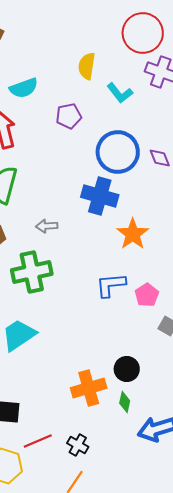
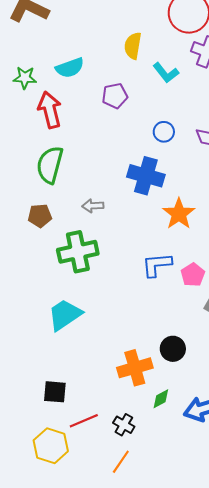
blue circle: (118, 152) -> (164, 132), size x0.5
green diamond: (125, 402) -> (161, 399), moved, turned 50

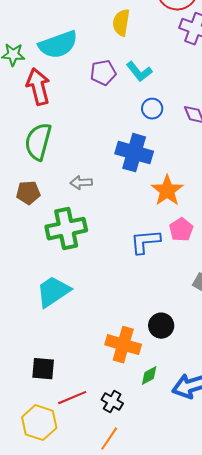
cyan semicircle: (70, 68) -> (58, 45), size x1.4
cyan L-shape: (166, 73) -> (139, 72), moved
pink pentagon: (193, 275) -> (181, 230), moved
orange cross: (135, 368) -> (123, 345), turned 32

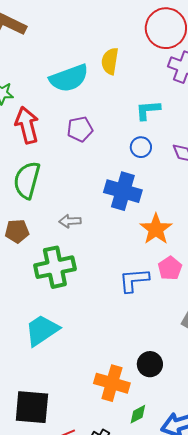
cyan semicircle: (58, 45) -> (69, 78), moved
cyan L-shape: (139, 72) -> (148, 110), moved, turned 124
purple pentagon: (103, 73) -> (80, 129), moved
black square: (43, 369) -> (32, 407), size x1.5

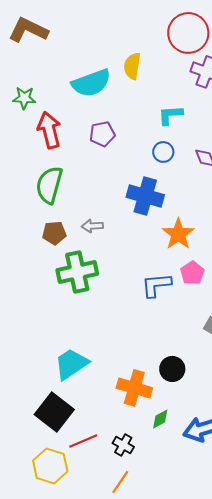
brown pentagon: (17, 231) -> (54, 233), moved
cyan trapezoid: (42, 330) -> (71, 364), moved
black square: (32, 407) -> (54, 412), turned 33

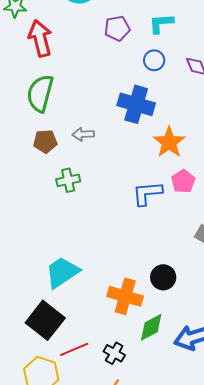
purple pentagon: (102, 134) -> (117, 28), moved
green cross: (77, 272) -> (68, 180), size x0.6
green diamond: (160, 419) -> (151, 327), size x1.4

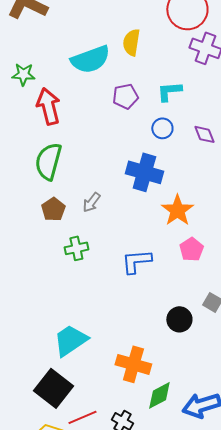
gray arrow: (83, 134) -> (91, 202), turned -50
brown pentagon: (45, 141) -> (53, 209), turned -30
blue L-shape: (147, 193) -> (136, 261), moved
black circle: (163, 277) -> (179, 319), moved

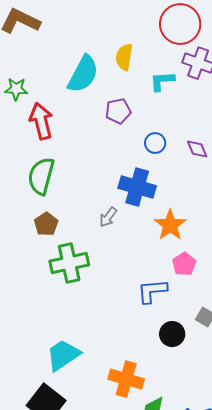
cyan semicircle: (90, 59) -> (83, 74), turned -42
cyan L-shape: (169, 91) -> (162, 81), moved
gray arrow: (91, 202) -> (108, 217), moved
green cross: (76, 248) -> (69, 263), size x1.6
blue L-shape: (136, 261) -> (152, 291), moved

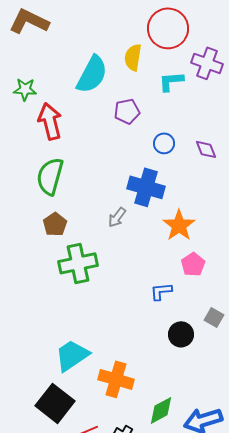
red circle: (180, 24) -> (168, 28), moved
blue L-shape: (152, 291) -> (161, 291), size x0.7
orange cross: (126, 379) -> (116, 379), moved

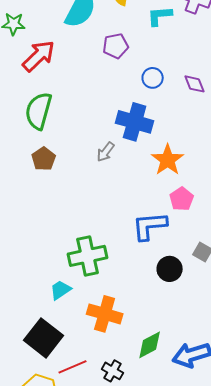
red arrow: (50, 121) -> (39, 56), turned 60
green cross: (78, 263) -> (88, 256), moved
blue L-shape: (161, 291) -> (150, 226), size x1.6
cyan trapezoid: (72, 355) -> (61, 290), size x0.6

